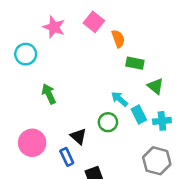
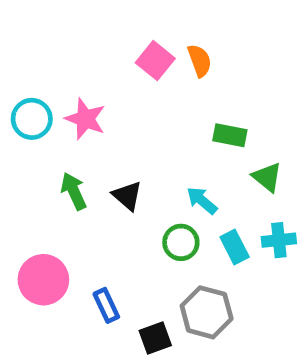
pink star: (54, 27) -> (85, 119), moved
orange semicircle: (118, 39) -> (200, 61), moved
cyan rectangle: (139, 114) -> (235, 247), moved
black triangle: (78, 136) -> (127, 196), moved
gray hexagon: (157, 161) -> (207, 312), moved

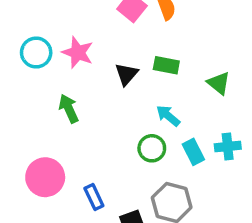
green rectangle: (230, 135) -> (166, 65), moved
green triangle: (267, 177) -> (219, 83), moved
black triangle: (127, 196) -> (127, 74), moved, turned 30

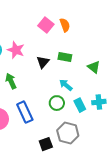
blue rectangle: (94, 197) -> (25, 112), moved, size x1.5

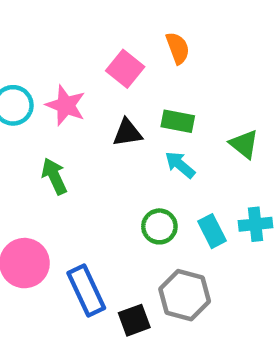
pink square: (46, 25) -> (125, 69), moved
black triangle: (43, 62) -> (127, 133), turned 40
cyan arrow: (66, 85) -> (180, 165), moved
blue rectangle: (25, 112) -> (86, 290), moved

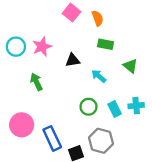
pink square: (125, 69) -> (71, 13), moved
pink star: (66, 105) -> (42, 47), turned 30
green rectangle: (178, 121) -> (106, 44), moved

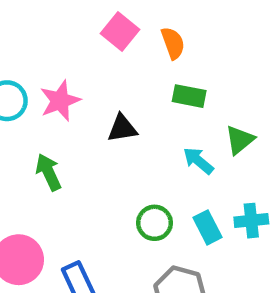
green triangle: (130, 66) -> (240, 140), turned 42
cyan arrow: (99, 76) -> (198, 161), moved

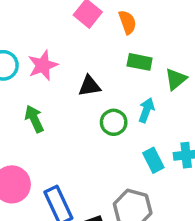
green triangle: (240, 140) -> (176, 79), moved
cyan arrow: (198, 161) -> (146, 110), turned 70
green circle: (154, 223) -> (114, 122), moved

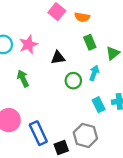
orange semicircle: (127, 22) -> (82, 17), turned 120
green rectangle: (140, 62) -> (90, 42), turned 56

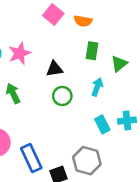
green rectangle: (90, 42) -> (92, 51), turned 32
green circle: (73, 81) -> (62, 96), moved

